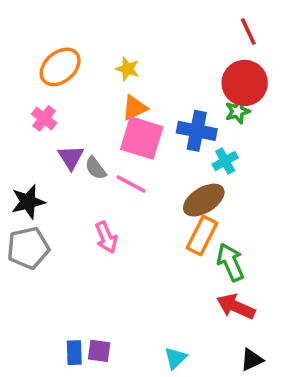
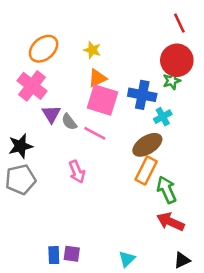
pink cross: (44, 118) -> (32, 86), size x1.6

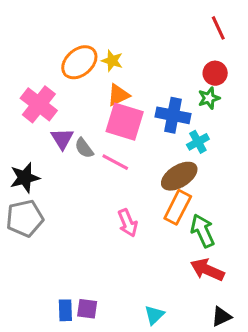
orange ellipse: (44, 49) -> (79, 62), moved
red circle: (177, 60) -> (215, 73), size x0.6
pink arrow: (77, 172) -> (128, 223), moved

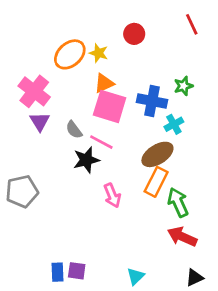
red circle: (215, 73) -> (134, 34), moved
purple triangle: (62, 139) -> (40, 122), moved
black star: (25, 178) -> (86, 160), moved

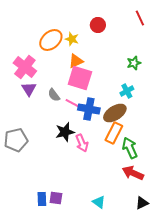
blue cross: (152, 101) -> (89, 109), moved
black star: (86, 160) -> (65, 132), moved
cyan triangle: (136, 276) -> (99, 202), turned -40

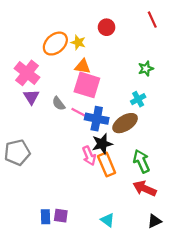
orange triangle: (76, 61) -> (83, 66), turned 35
black star: (65, 132) -> (102, 144), moved
orange rectangle: (114, 133) -> (107, 164), moved, turned -50

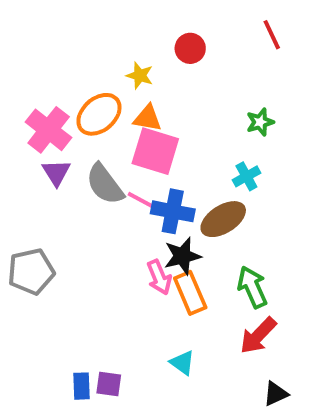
orange ellipse: (55, 44) -> (99, 114), moved
gray semicircle: (59, 103) -> (105, 184), size x1.6
red arrow: (145, 188) -> (258, 336), turned -70
cyan triangle: (108, 220) -> (182, 363), moved

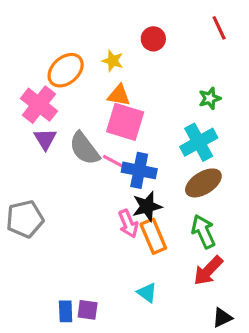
orange ellipse: (99, 114) -> (66, 70), moved
cyan cross: (246, 176) -> (199, 142), size x1.6
brown ellipse: (223, 219) -> (203, 183), moved

